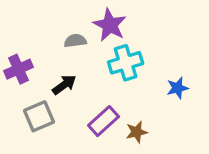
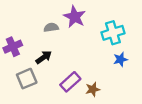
cyan cross: (126, 63) -> (113, 33), moved

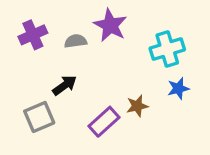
purple cross: (13, 47) -> (33, 35), moved
brown star: (93, 89) -> (137, 106), moved

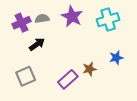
gray semicircle: (76, 41) -> (42, 19), moved
cyan cross: (167, 49) -> (108, 20), moved
black arrow: (65, 85) -> (37, 44), moved

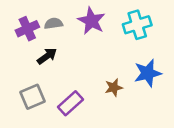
blue star: (116, 58) -> (148, 73), size x1.5
purple rectangle: (68, 79) -> (70, 103), moved

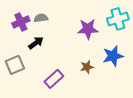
purple star: (91, 21) -> (88, 29), moved, turned -30
cyan cross: (137, 25) -> (118, 19), moved
gray square: (33, 97) -> (15, 65), moved

